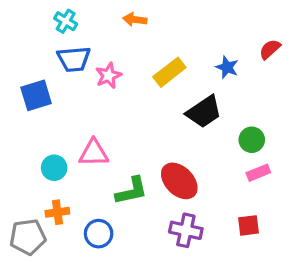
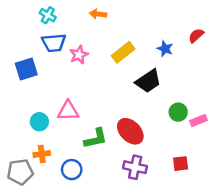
green circle: (252, 140) -> (178, 112), moved
pink rectangle: (258, 173) -> (199, 121), moved

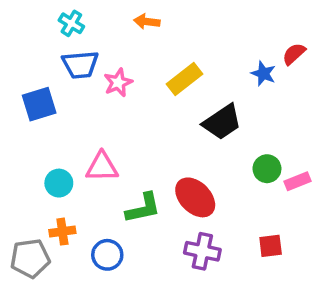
blue star: (165, 49) -> (263, 74), moved

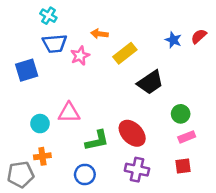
orange arrow: (147, 22) -> (99, 34), moved
blue star: (263, 74) -> (173, 40), moved
pink rectangle: (298, 181) -> (187, 137), moved
blue circle: (107, 255) -> (85, 174), moved

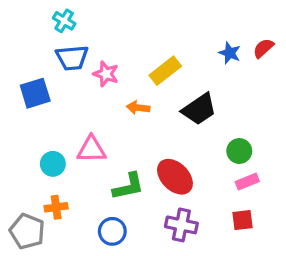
orange arrow: (99, 34) -> (138, 108), moved
pink star: (80, 56) -> (106, 74), turned -30
gray pentagon: (21, 174) -> (27, 231), turned 30

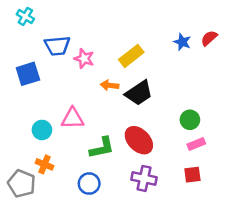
cyan cross: (64, 21) -> (25, 16), moved
black trapezoid: (199, 109) -> (139, 93), moved
orange cross: (56, 207) -> (44, 164), turned 30

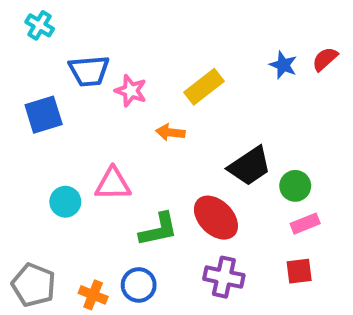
black trapezoid: (139, 93) -> (250, 166), moved
orange cross: (44, 164) -> (93, 295), moved

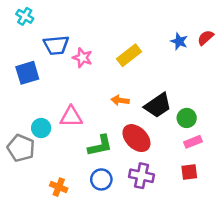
orange arrow: (170, 132) -> (120, 100), moved
gray pentagon: (34, 285) -> (21, 148), moved
blue circle: (139, 285) -> (101, 179), moved

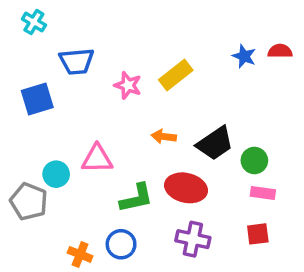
red semicircle: (206, 38) -> (280, 51), turned 42
pink star: (83, 58) -> (128, 85), moved
red ellipse: (136, 138) -> (186, 188), turned -32
pink rectangle: (193, 142) -> (263, 193), turned 30
blue circle: (101, 179) -> (121, 244), moved

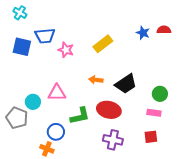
pink star: (128, 85) -> (66, 50), moved
blue square: (37, 99) -> (22, 47), moved, turned 30
green circle: (254, 160) -> (160, 94), moved
blue circle: (121, 244) -> (56, 132), moved

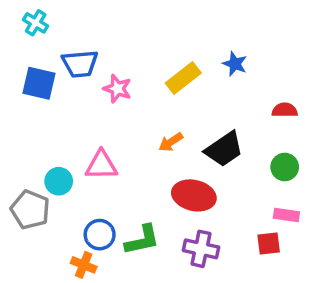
red semicircle: (164, 30) -> (285, 110), moved
blue star: (143, 33) -> (235, 64), moved
orange arrow: (96, 80) -> (171, 142), turned -40
pink rectangle: (154, 113) -> (286, 215), moved
green L-shape: (80, 116) -> (142, 240), moved

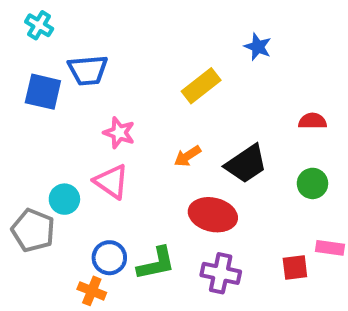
blue star: (235, 64) -> (258, 47), moved
pink star: (117, 89) -> (119, 133), moved
pink triangle: (101, 165) -> (111, 182), turned 36
pink rectangle: (286, 215) -> (330, 248), moved

